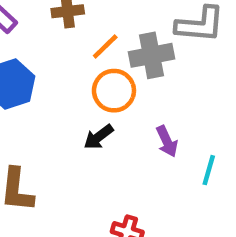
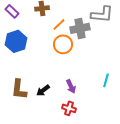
black arrow: (99, 137) -> (43, 90), moved
purple arrow: (167, 141) -> (71, 86), moved

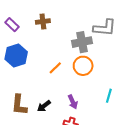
orange line: (59, 24) -> (55, 68), moved
orange circle: (63, 44) -> (83, 66), moved

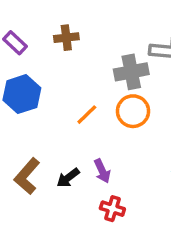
purple arrow: (73, 102) -> (102, 171), moved
brown L-shape: (19, 105) -> (27, 176), turned 35

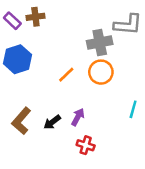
brown cross: (66, 38) -> (35, 17), moved
purple arrow: (102, 171) -> (78, 117), turned -126

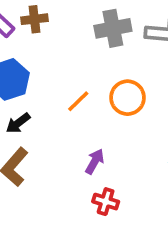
gray cross: (100, 43) -> (113, 28), moved
black arrow: (52, 122) -> (18, 123), moved

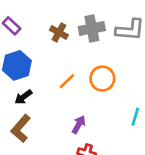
brown cross: (34, 19) -> (59, 32), moved, turned 36

